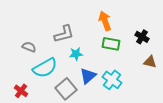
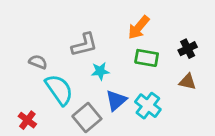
orange arrow: (105, 21) -> (139, 27), turned -120
black cross: (142, 37) -> (188, 49), turned 32
brown triangle: (150, 62) -> (188, 82), moved
cyan semicircle: (45, 68) -> (59, 90), turned -95

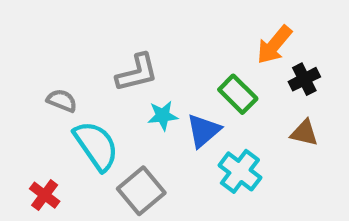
orange arrow: (139, 27) -> (274, 45), moved
green rectangle: (147, 58) -> (238, 94), turned 35
blue triangle: (116, 100) -> (203, 131), moved

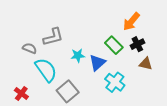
gray L-shape: (137, 73) -> (53, 37), moved
black cross: (304, 79) -> (137, 44), moved

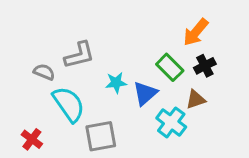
brown triangle: (146, 64) -> (196, 99), moved, turned -32
gray square: (68, 91) -> (101, 136), turned 30

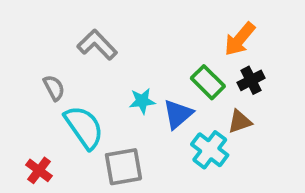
gray L-shape: (79, 55) -> (97, 45), moved, turned -120
gray semicircle: (44, 72) -> (54, 88), turned 40

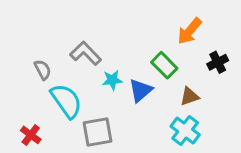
gray L-shape: (97, 45) -> (86, 53), moved
black cross: (251, 80) -> (218, 62), moved
cyan cross: (210, 150) -> (185, 130), moved

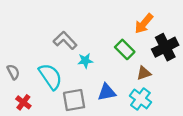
black cross: (218, 62) -> (165, 47), size x1.6
gray semicircle: (43, 70) -> (13, 72), moved
blue triangle: (141, 90) -> (107, 92), moved, turned 30

